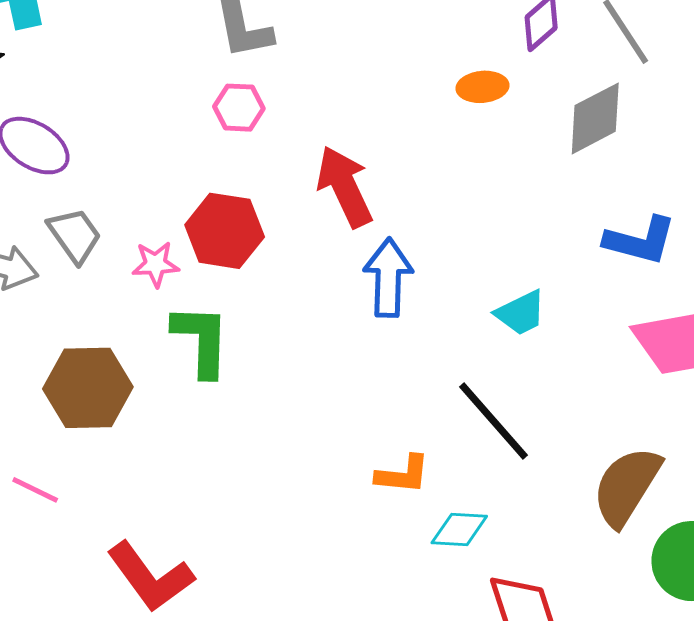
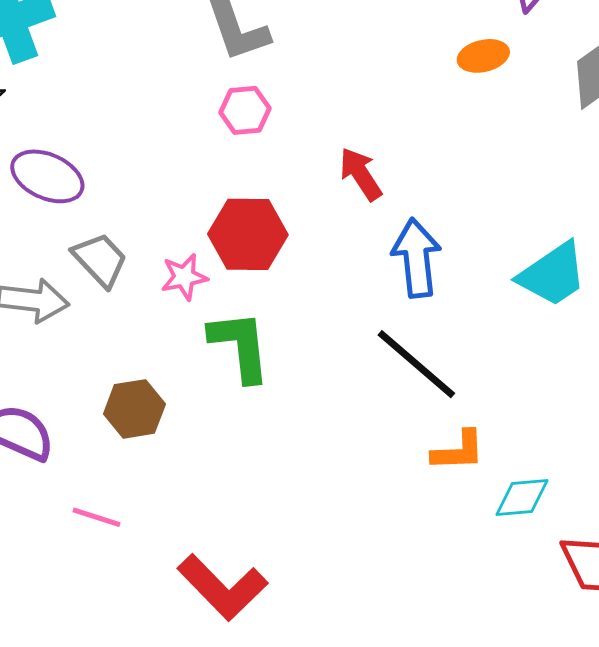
red arrow: (345, 187) -> (361, 174), size x0.7
cyan trapezoid: (521, 313) -> (553, 274), size x1.4
brown hexagon: (88, 388) -> (134, 409), size x0.7
black line: (494, 421) -> (416, 364), moved

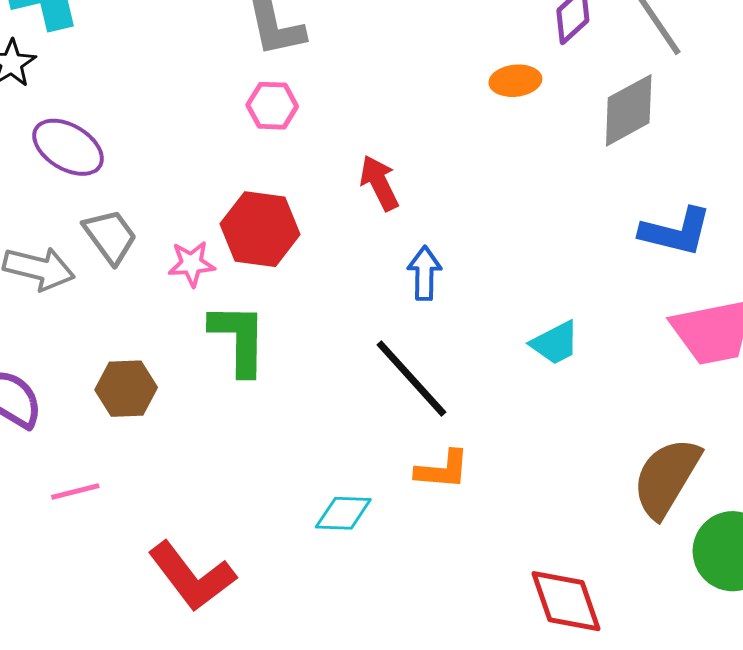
blue arrow: (416, 258) -> (424, 273), size x0.7
cyan trapezoid: (553, 274) -> (555, 343), moved, size x0.7
cyan diamond: (522, 497) -> (343, 513), moved
pink line: (96, 517) -> (75, 491), turned -39

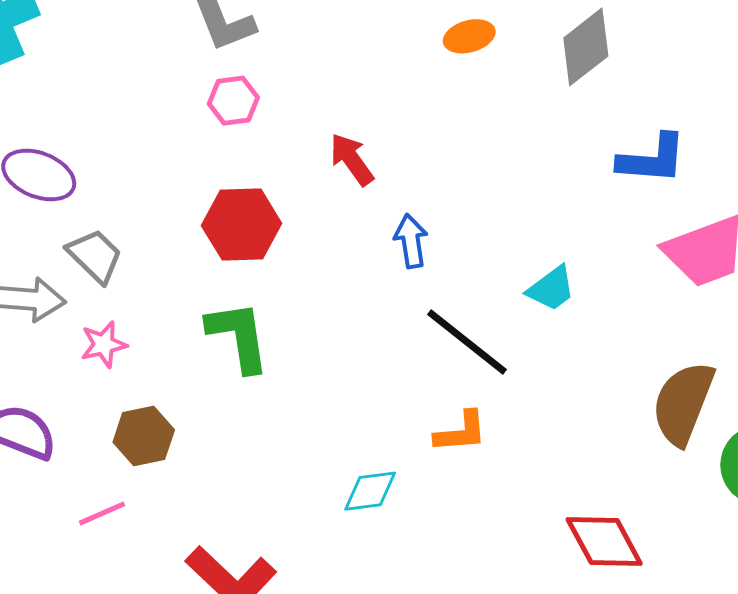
pink star: (192, 264) -> (104, 344), moved
black line: (411, 378) -> (467, 342), moved
brown hexagon: (126, 389) -> (144, 436), moved

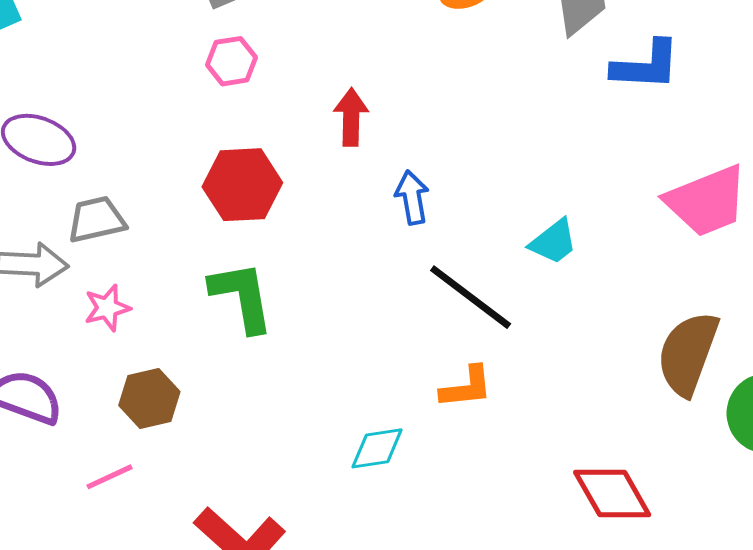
red arrow: (352, 159) -> (351, 117), turned 38
blue L-shape: (652, 159) -> (646, 65), moved
gray trapezoid: (95, 256) -> (97, 220), turned -56

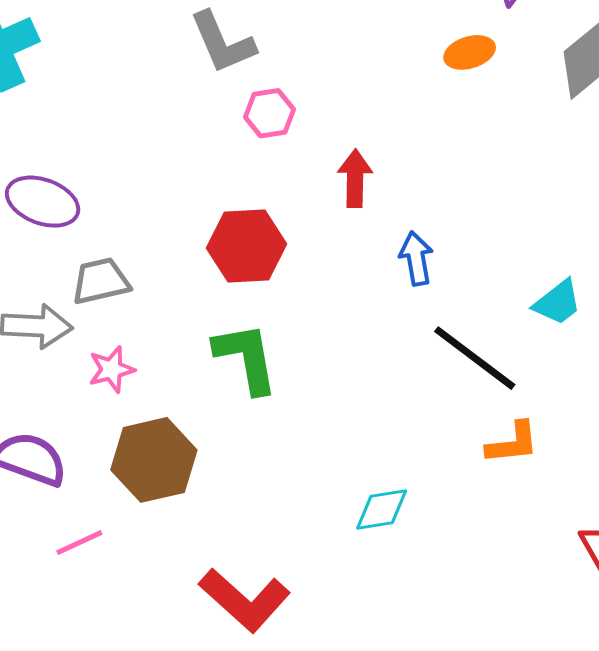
pink hexagon: (231, 61) -> (269, 113), moved
orange L-shape: (466, 387) -> (512, 443), moved
brown hexagon: (149, 398) -> (154, 460), size x1.4
pink line: (110, 477) -> (79, 543), moved

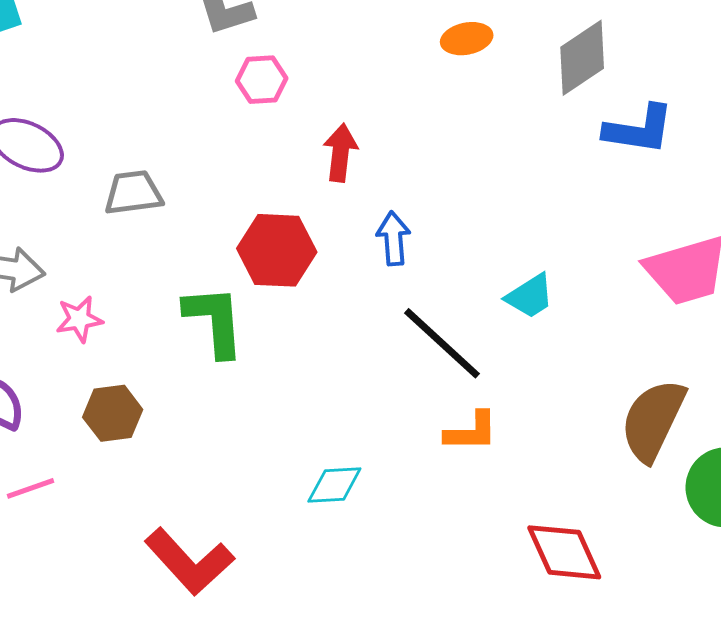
red hexagon: (246, 246) -> (277, 250), moved
gray trapezoid: (101, 281) -> (133, 193), moved
brown hexagon: (154, 460) -> (113, 413), size x0.7

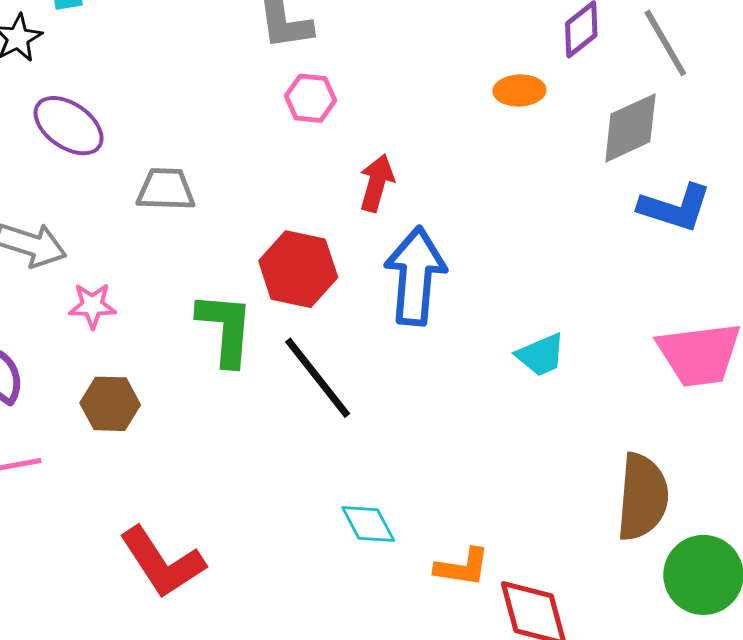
blue arrow: (393, 238) -> (415, 276), size x1.8
black line: (442, 343) -> (318, 378), moved
brown semicircle: (653, 420) -> (642, 497), turned 150
orange L-shape: (471, 432) -> (462, 567), moved
cyan diamond: (334, 485) -> (368, 524), moved, turned 56

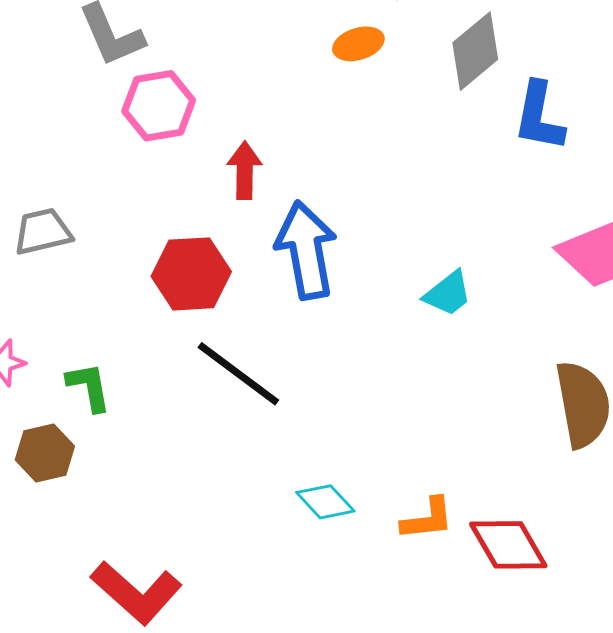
pink hexagon: (310, 98) -> (159, 106), size x1.4
blue L-shape: (675, 208) -> (539, 116), turned 98
green L-shape: (225, 329) -> (89, 387), moved, size x0.7

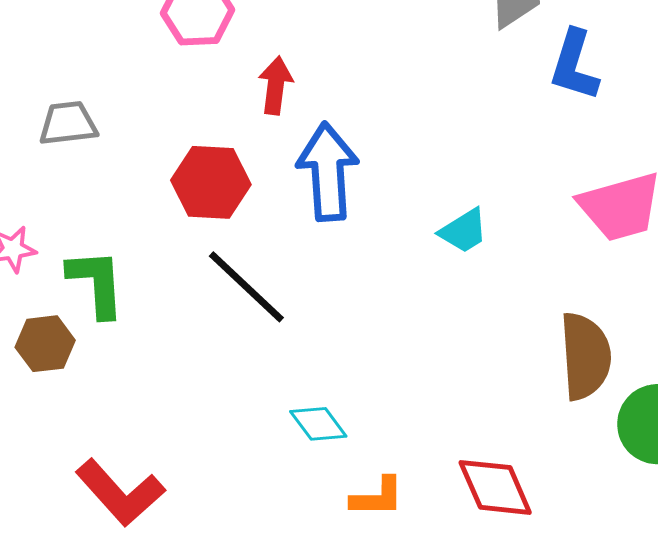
green L-shape: (89, 387) -> (96, 283), size x1.4
orange L-shape: (427, 519) -> (377, 497), moved

